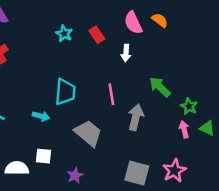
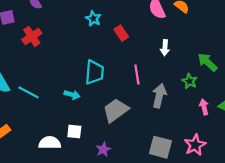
red rectangle: (97, 35) -> (121, 33), moved
white arrow: (126, 53) -> (165, 48), moved
green arrow: (160, 87) -> (207, 62), moved
green star: (189, 106) -> (190, 81), moved
gray trapezoid: (88, 133) -> (116, 110), turned -76

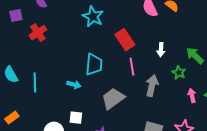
cyan star: (93, 19) -> (93, 17), size x1.5
red rectangle: (121, 33) -> (125, 40), moved, size x1.5
white arrow: (165, 48) -> (161, 50), moved
cyan line: (28, 92) -> (35, 83), turned 60

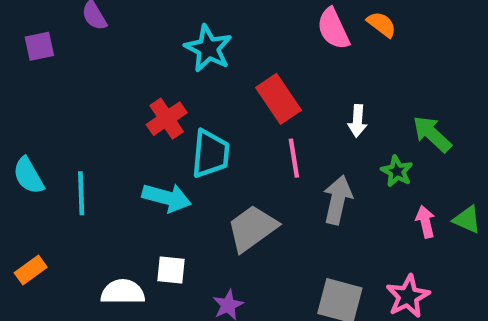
red cross: (38, 33) -> (167, 119), moved
cyan arrow: (74, 85) -> (167, 198), size x1.5

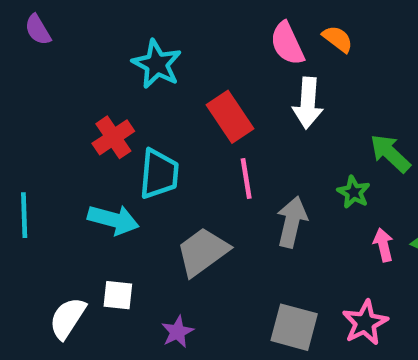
white arrow: (357, 121) -> (308, 103), moved, size x1.5
white semicircle: (123, 292) -> (68, 318), turned -57

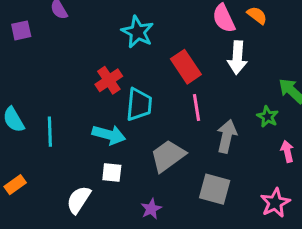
white square: (118, 295) -> (112, 173), moved
gray square: (294, 327) -> (215, 189), moved

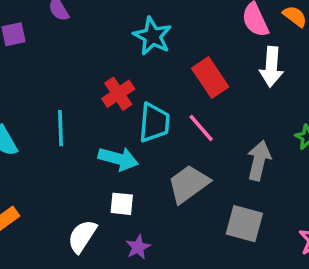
pink line: (197, 108) -> (201, 128), moved, turned -32
cyan line: (50, 132) -> (60, 128), moved
purple star: (151, 209) -> (138, 247), moved

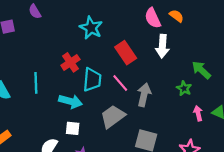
gray arrow: (259, 161) -> (144, 95), moved

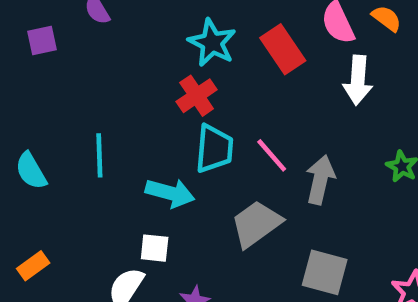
red rectangle: (126, 53) -> (283, 49), moved
red cross: (70, 62) -> (197, 96), moved
white square: (73, 128) -> (155, 248), moved

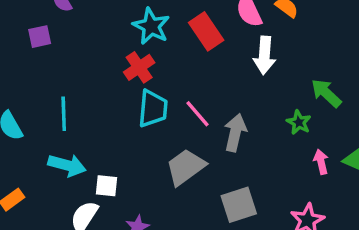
purple square: (42, 40) -> (40, 37), moved
cyan arrow: (170, 193) -> (67, 165), moved
gray square: (325, 272) -> (239, 205), turned -33

